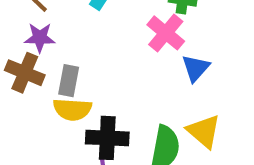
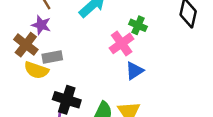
gray rectangle: (69, 81) -> (52, 57), turned 54
yellow semicircle: (72, 109) -> (36, 70), moved

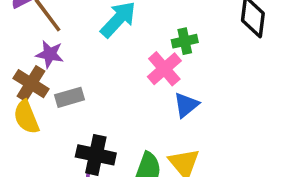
green cross: (138, 25) -> (185, 41), turned -30
yellow semicircle: (36, 70) -> (26, 117), moved, turned 55

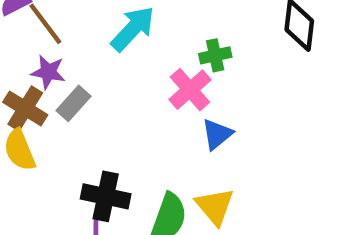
gray rectangle: (69, 97) -> (74, 103), moved, turned -32

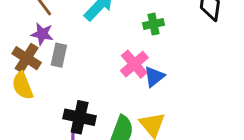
pink cross: (190, 90) -> (134, 64), moved
gray rectangle: (74, 103) -> (59, 55), turned -30

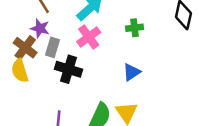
pink cross: (134, 64) -> (89, 37), moved
black cross: (80, 117) -> (68, 69), moved

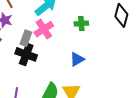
gray rectangle: (53, 47) -> (26, 38), moved

